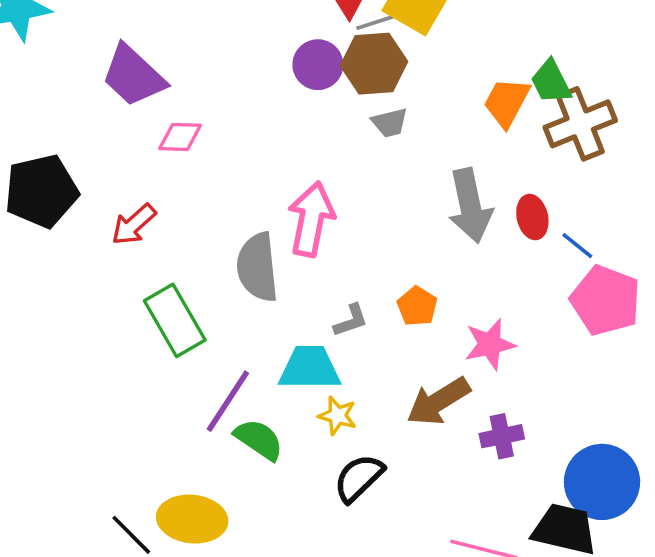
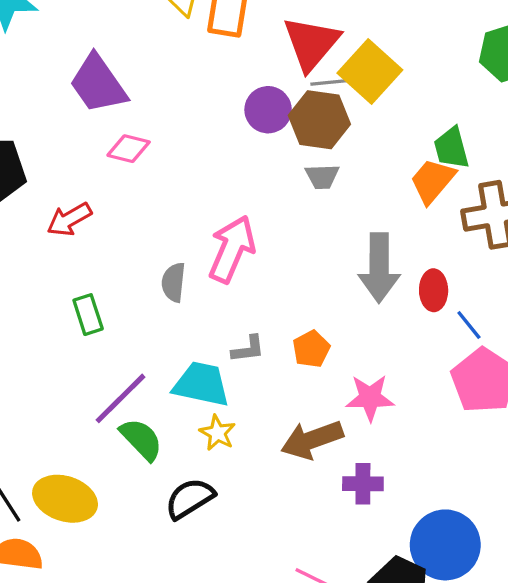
green trapezoid: (551, 82) -> (451, 148), moved
gray semicircle: (257, 267) -> (174, 282), size x0.6
green rectangle: (175, 320) -> (88, 315), size x0.6
black semicircle: (359, 478) -> (190, 498), moved

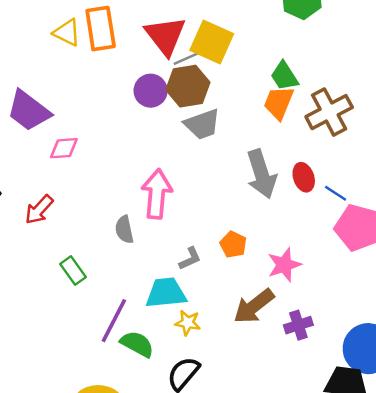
gray trapezoid: (322, 177) -> (202, 124), size x1.5

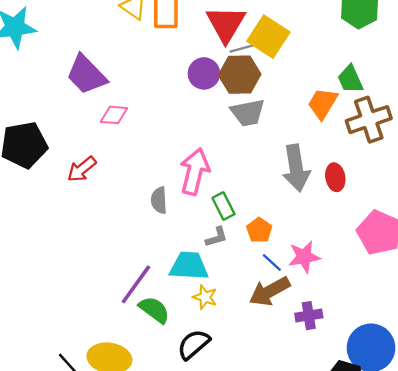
green trapezoid: (284, 76) -> (350, 79), moved
blue line: (336, 193) -> (272, 262), moved
green rectangle: (73, 271) -> (223, 206), moved

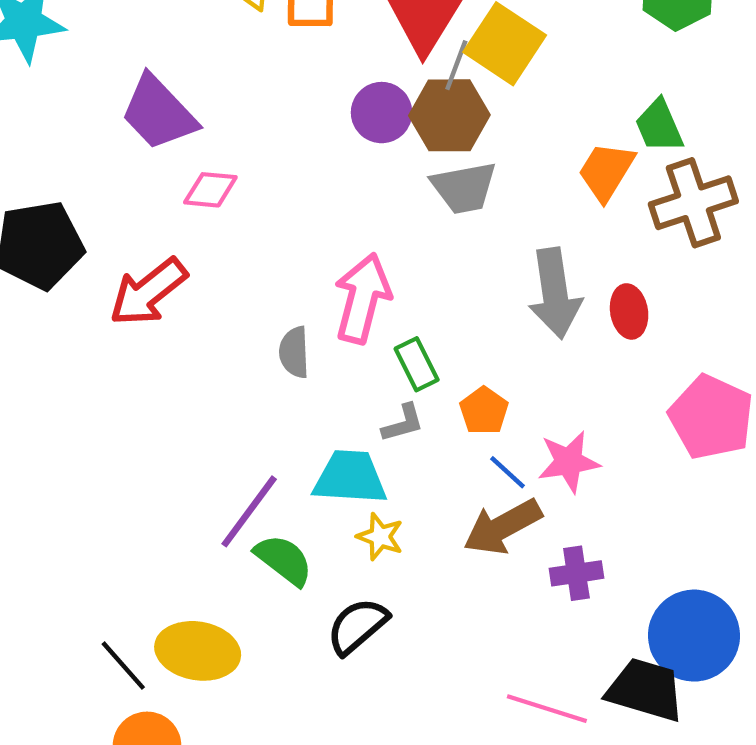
gray line: (243, 48) -> (456, 65), turned -55
red arrow: (82, 169) -> (148, 292), size x1.4

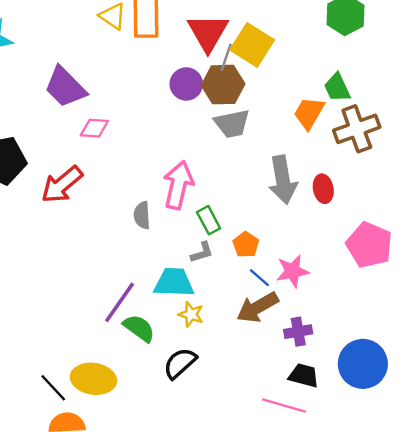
black trapezoid: (645, 690) -> (304, 375), moved, size x0.7

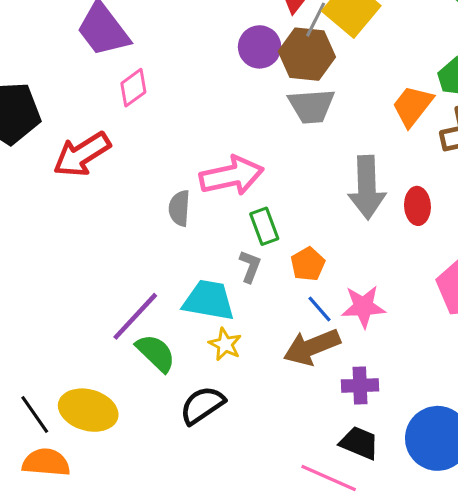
pink diamond: (94, 128) -> (133, 88), turned -48
pink arrow: (178, 185) -> (232, 176), turned 57
gray L-shape: (202, 252) -> (250, 266), turned -60

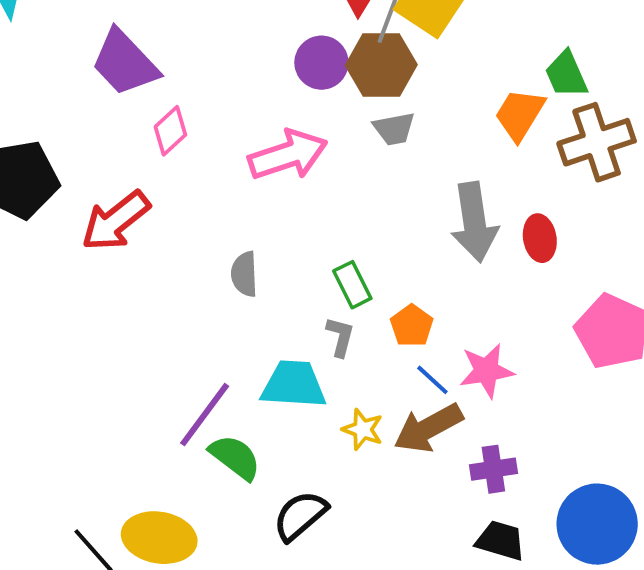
gray trapezoid: (311, 106) -> (394, 129), size x0.7
pink arrow: (232, 176) -> (288, 155), moved
yellow star: (225, 344) -> (363, 429), moved

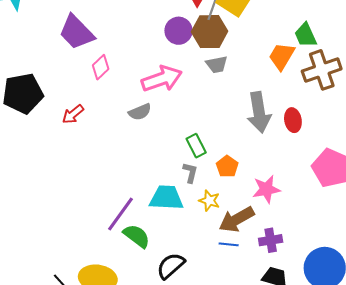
red arrow: (116, 221) -> (73, 114), size x0.6
gray semicircle: (244, 274) -> (140, 112), moved, turned -110
blue line: (432, 380) -> (229, 244), moved, turned -36
yellow star: (363, 429) -> (209, 201), moved

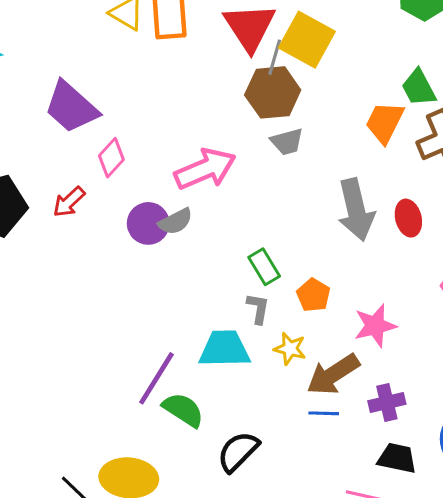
purple circle: (178, 31) -> (148, 223), moved
red arrow: (73, 114) -> (69, 202), moved

